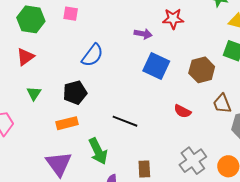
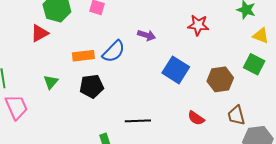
purple arrow: (143, 34) -> (147, 35), moved
red triangle: (25, 57) -> (40, 33), moved
black line: (125, 121) -> (138, 121), turned -30
orange rectangle: (67, 123) -> (83, 56), moved

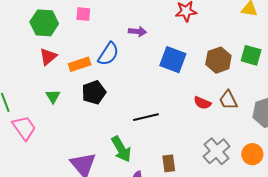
red triangle: (40, 33) -> (48, 57), moved
green square: (254, 64) -> (251, 55), moved
brown trapezoid: (236, 115) -> (228, 100), moved

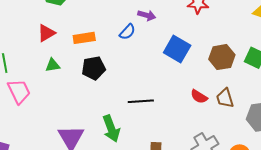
blue semicircle: (108, 54) -> (127, 32), moved, size x0.7
red triangle: (48, 57) -> (46, 33), moved
green triangle: (53, 96) -> (53, 65), turned 42

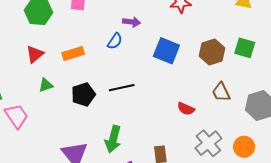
black pentagon: (94, 68) -> (83, 94), moved
red semicircle: (199, 97) -> (186, 109), moved
black line: (141, 101) -> (122, 88), moved
green arrow: (111, 129) -> (113, 139), turned 44

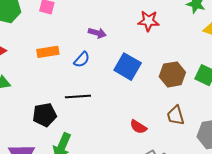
blue semicircle: (115, 41) -> (82, 60), moved
orange rectangle: (73, 53) -> (48, 52), moved
black pentagon: (83, 94) -> (45, 115), moved

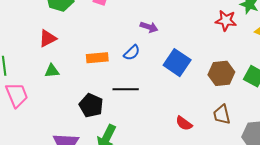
red star: (149, 21) -> (226, 21), moved
orange rectangle: (48, 52) -> (97, 58), moved
black pentagon: (45, 115) -> (91, 105), turned 30

